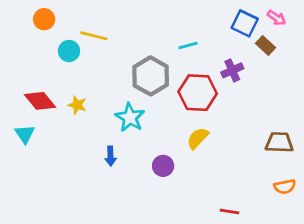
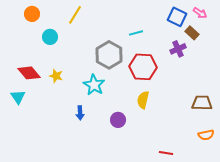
yellow line: (94, 36) -> (75, 15), moved, turned -72
purple cross: (232, 70) -> (178, 49), moved
yellow semicircle: (198, 138) -> (143, 100), turned -30

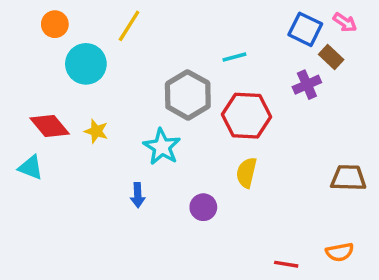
cyan circle: (50, 37) -> (86, 64), size x1.5
cyan triangle: (18, 97) -> (31, 167), turned -35
orange semicircle: (206, 135) -> (340, 252), moved

